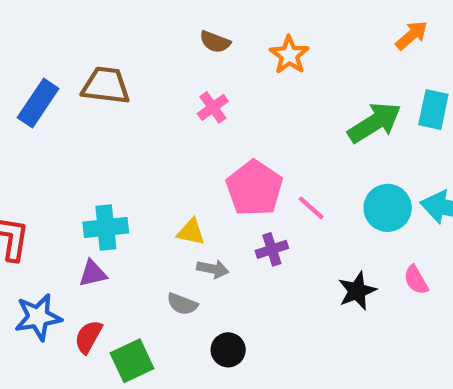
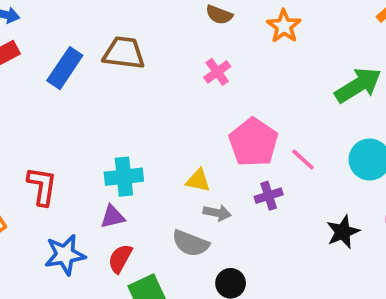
gray semicircle: (182, 304) -> (191, 243), size x1.4
red semicircle: (88, 337) -> (120, 259), moved

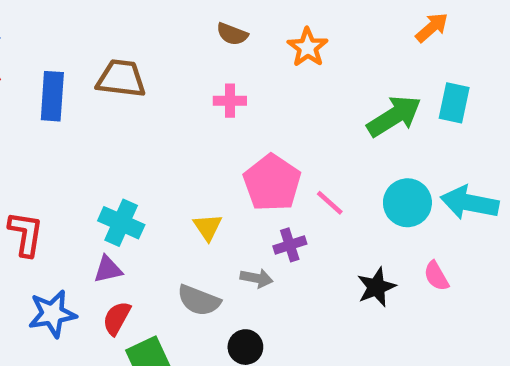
blue rectangle: (65, 68) -> (52, 96), turned -30
pink cross: (217, 72) -> (230, 101), turned 36
cyan cross: (124, 177) -> (121, 223), turned 30
yellow triangle: (198, 180) -> (208, 227), turned 44
gray arrow: (217, 213) -> (257, 278), moved

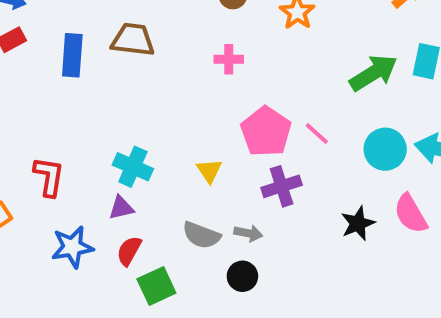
pink line: (330, 203) -> (317, 134), moved
purple cross: (290, 245) -> (282, 186), size x1.4
pink semicircle: (436, 276) -> (411, 214), size x1.5
gray arrow: (257, 278) -> (248, 233), moved

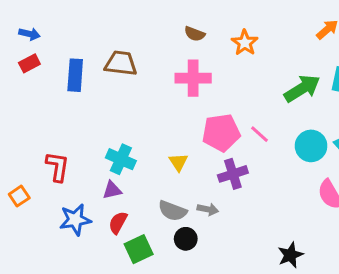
pink cross: (229, 59) -> (193, 78), size x1.6
pink pentagon: (266, 132) -> (221, 133), turned 30
black star: (358, 223) -> (290, 255), moved
black circle: (242, 276) -> (186, 239), moved

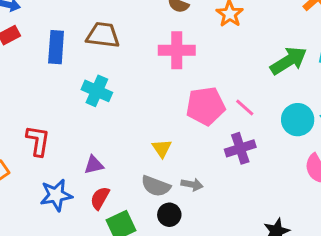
cyan cross: (121, 159) -> (97, 91), moved
yellow triangle: (178, 162) -> (162, 148), moved
purple cross: (233, 174) -> (240, 148), moved

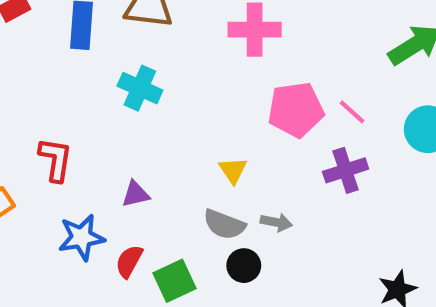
red semicircle: (100, 198) -> (129, 261), moved

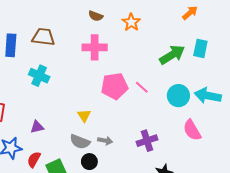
purple cross: (346, 170) -> (147, 141), moved

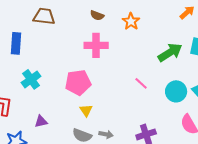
brown trapezoid: (43, 37) -> (44, 16), moved
cyan cross: (39, 76) -> (31, 79), moved, turned 30
pink pentagon: (115, 86) -> (78, 82), moved

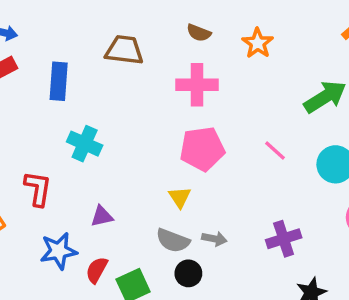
brown trapezoid: (44, 16) -> (124, 50), moved
cyan cross: (31, 79) -> (85, 144), turned -30
pink pentagon: (78, 82) -> (202, 149), moved

